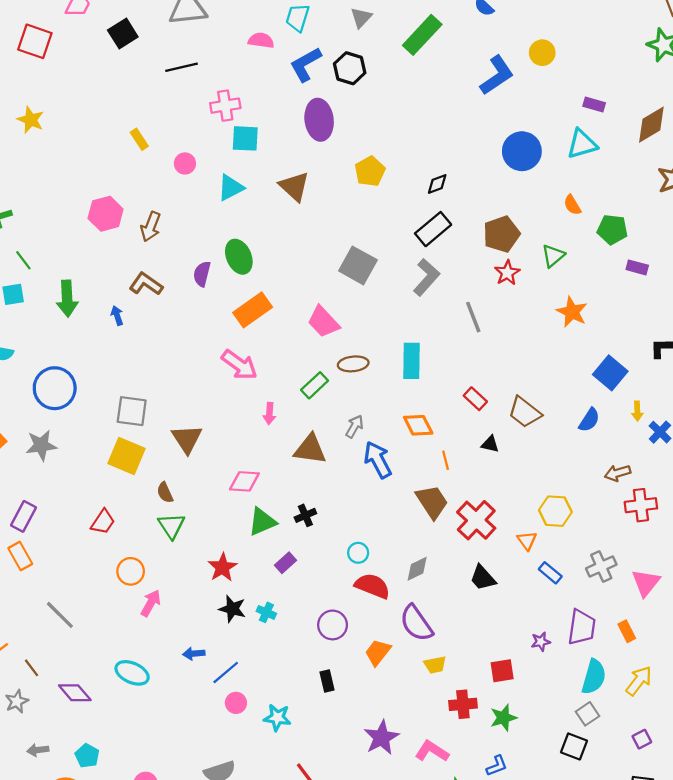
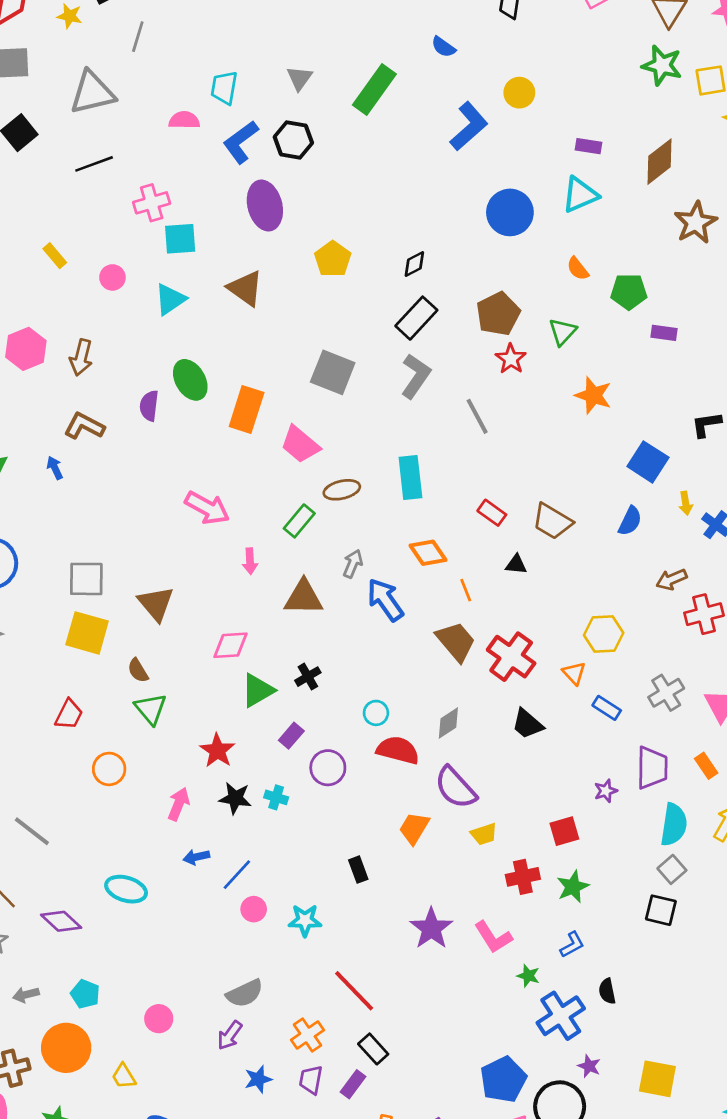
orange rectangle: (253, 310) -> (247, 410), moved, turned -30
pink arrow: (151, 603) -> (178, 804), moved
purple circle: (333, 625) -> (328, 768), moved
pink L-shape: (432, 751) -> (493, 937), turned -148

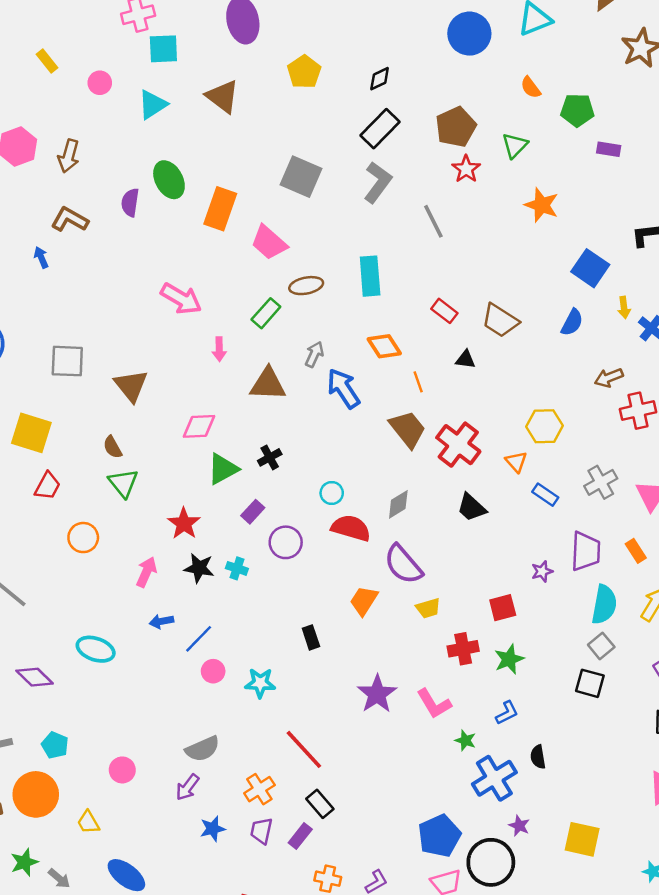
yellow square: (87, 633) -> (31, 433), moved

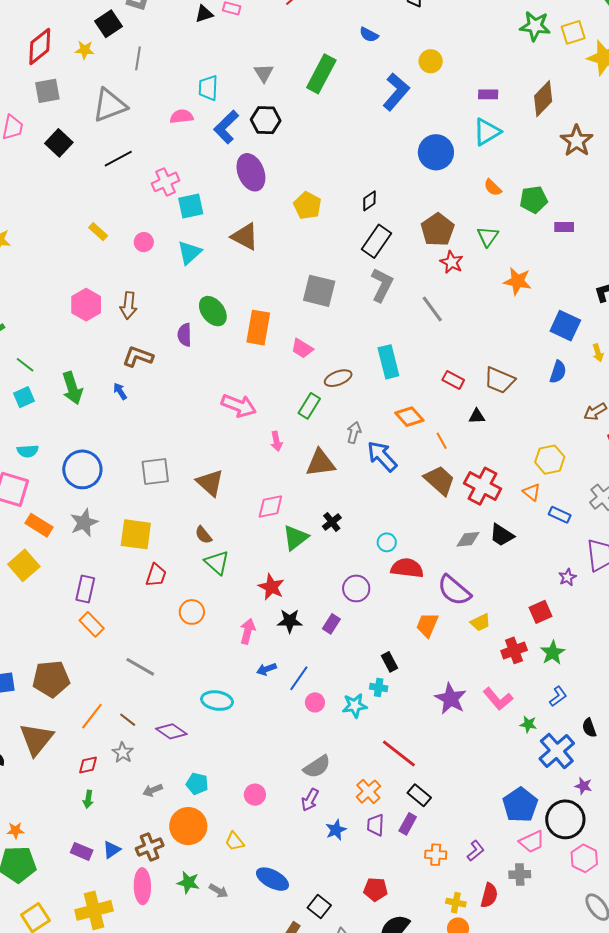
pink trapezoid: (269, 242) -> (302, 348), size x0.7
gray diamond: (398, 504) -> (468, 539), moved, turned 35
purple rectangle: (253, 512) -> (331, 624), moved
cyan cross: (237, 568) -> (379, 687), moved
green star: (24, 862) -> (188, 882), turned -30

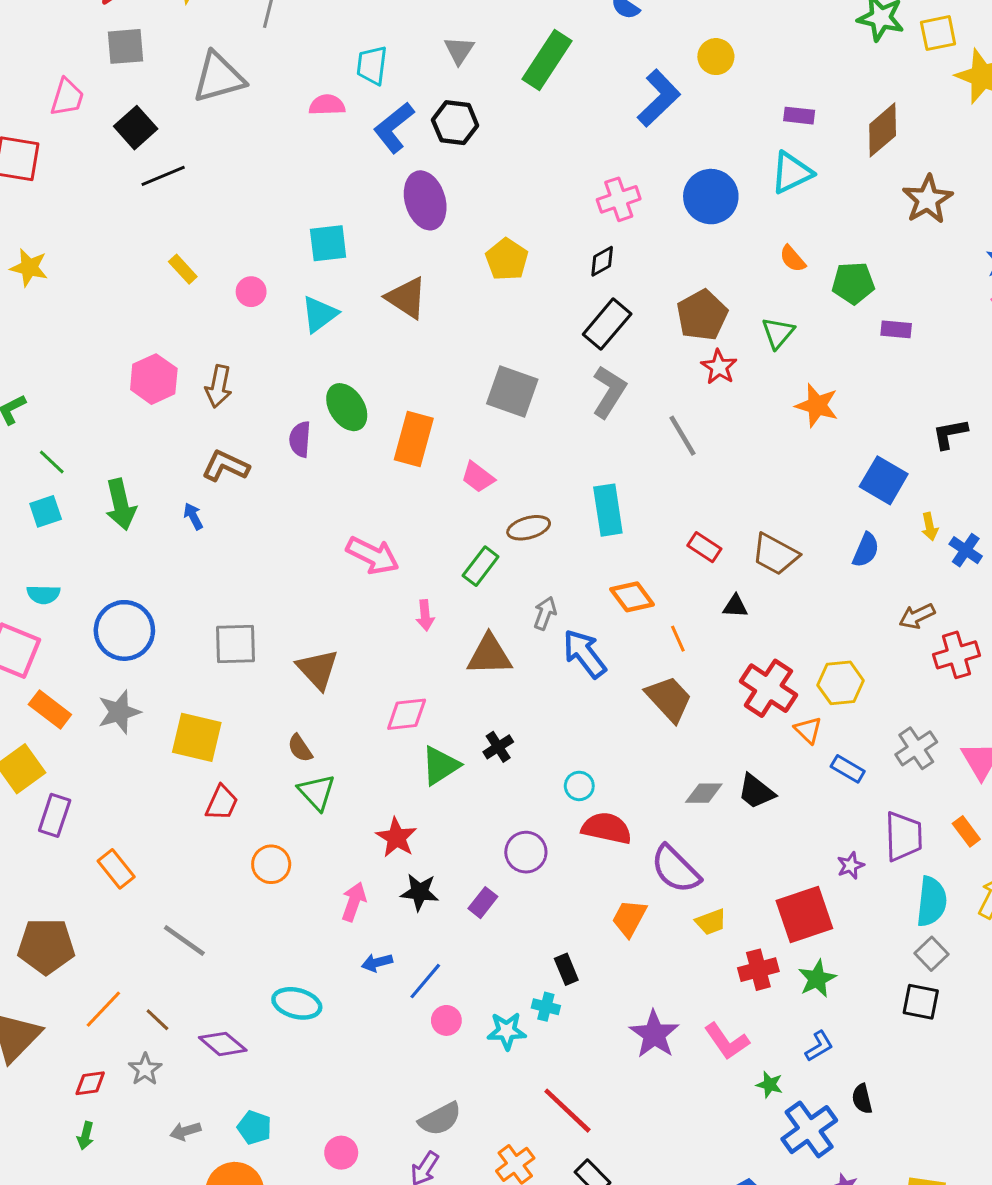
black line: (118, 159) -> (163, 176), moved
pink cross: (166, 182) -> (619, 199), moved
red cross: (483, 486) -> (768, 688), moved
purple rectangle: (85, 589) -> (55, 815), moved
red square: (541, 612) -> (804, 915), size x1.6

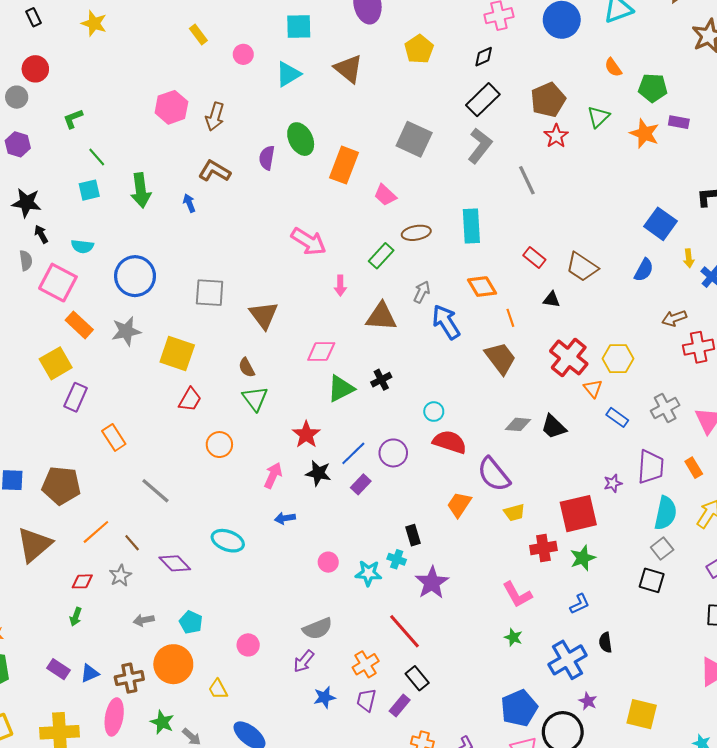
orange star: (817, 405) -> (644, 133), moved
blue line: (425, 981) -> (353, 453), moved
purple star: (654, 1034) -> (432, 583), moved
green star: (769, 1085) -> (513, 637), moved

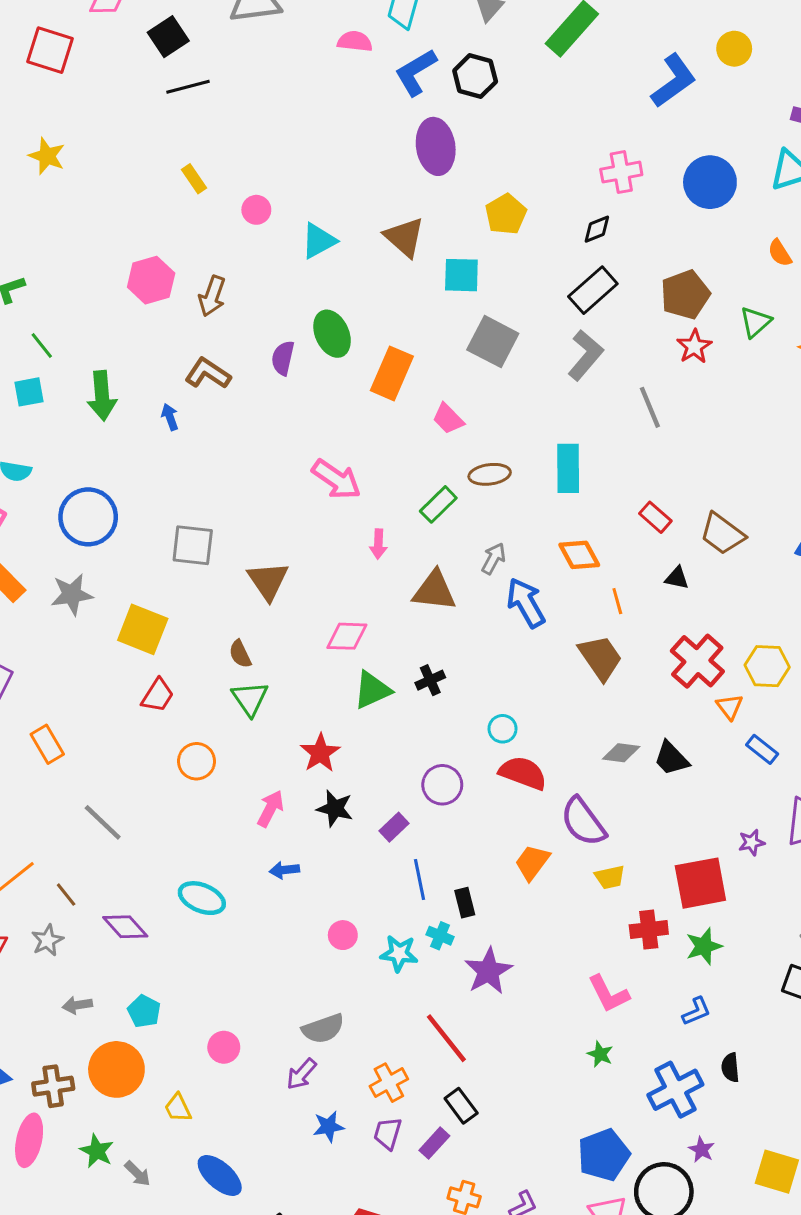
cyan square: (299, 26) -> (461, 275), moved
blue line: (353, 453) -> (420, 879), moved, turned -60

